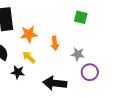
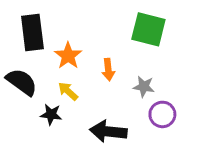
green square: (81, 17) -> (148, 29), size x1.6
orange star: (29, 34) -> (68, 56), turned -30

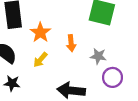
yellow arrow: (68, 91) -> (40, 60), turned -91
black star: (51, 114) -> (12, 83), moved

